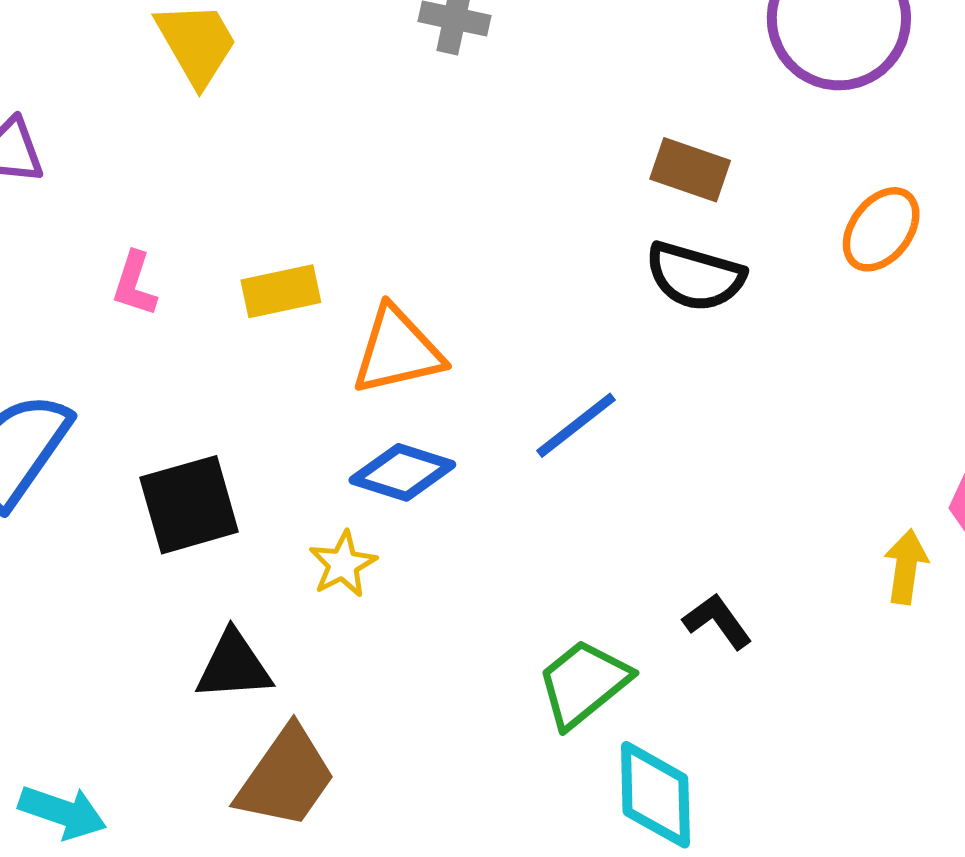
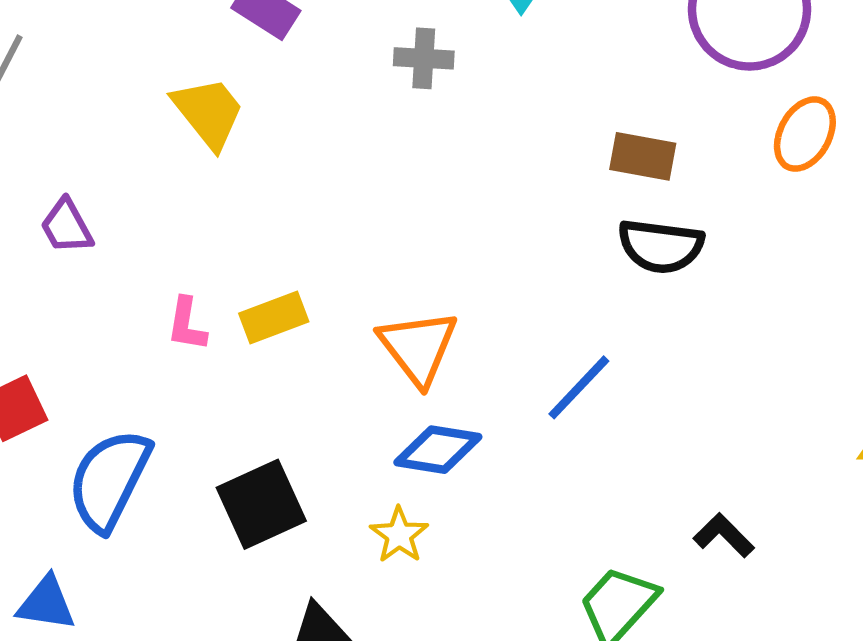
orange ellipse: (881, 229) -> (805, 134), moved
yellow rectangle: (281, 291) -> (274, 318), moved
orange triangle: (397, 351) -> (418, 347), turned -46

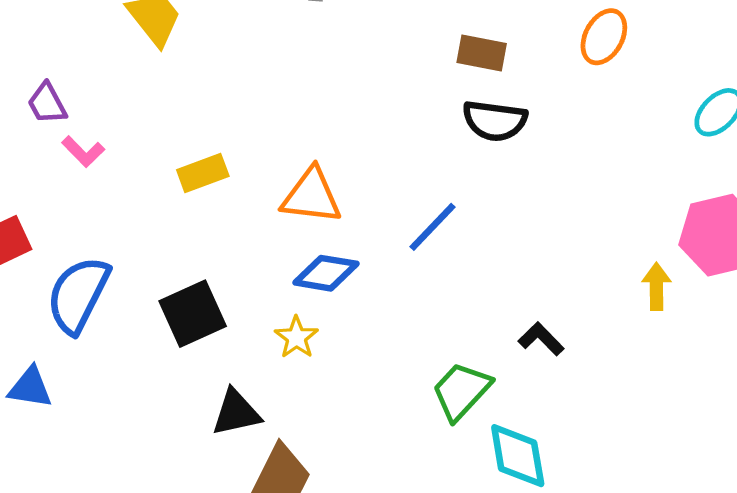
pink L-shape: (187, 324) -> (83, 152), moved, turned -54
orange triangle: (418, 347) -> (311, 196), turned -46

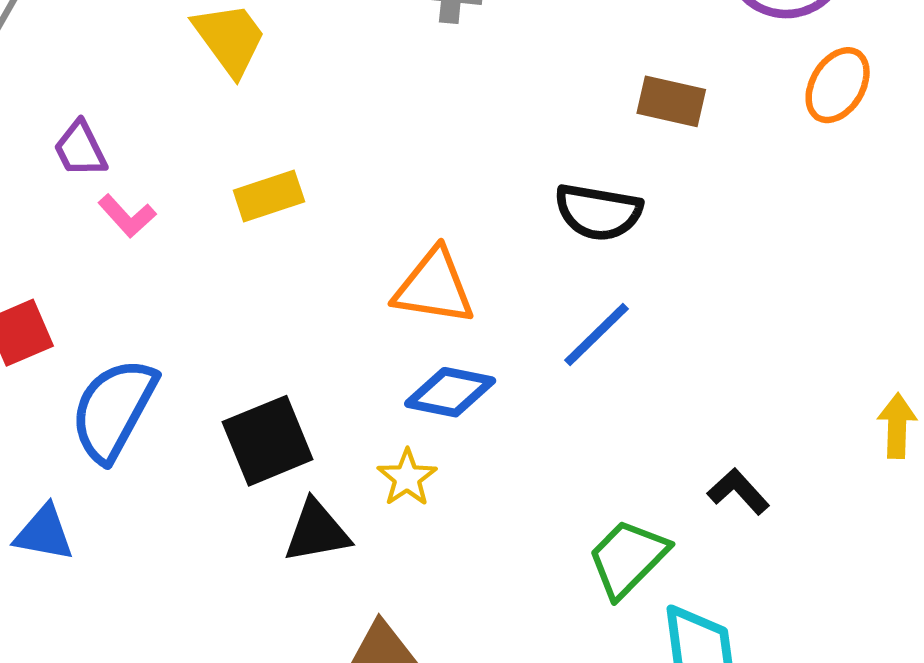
black semicircle: (495, 121) -> (598, 212), moved
yellow rectangle: (203, 173) -> (269, 196), moved
black triangle: (236, 413) -> (317, 531), moved

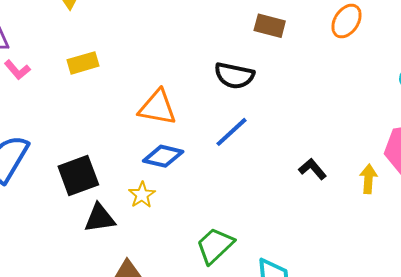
black L-shape: (738, 491) -> (313, 169), moved
green trapezoid: (628, 558) -> (215, 246), moved

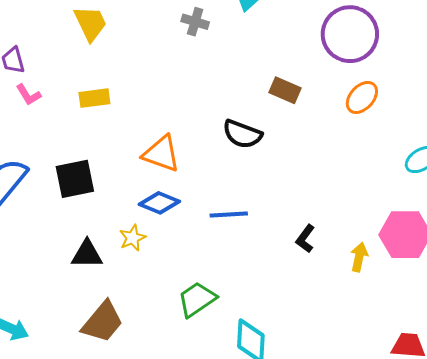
blue line: (232, 132) -> (229, 214), moved, turned 30
black L-shape: (313, 169) -> (305, 239), turned -112
black square: (78, 176) -> (75, 179), moved

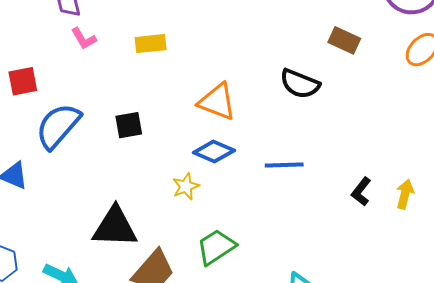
black square: (75, 179) -> (129, 125), size x0.7
black triangle: (87, 254) -> (115, 227), moved, size x1.4
yellow arrow: (359, 257) -> (405, 194), moved
green trapezoid: (197, 299) -> (216, 247), moved

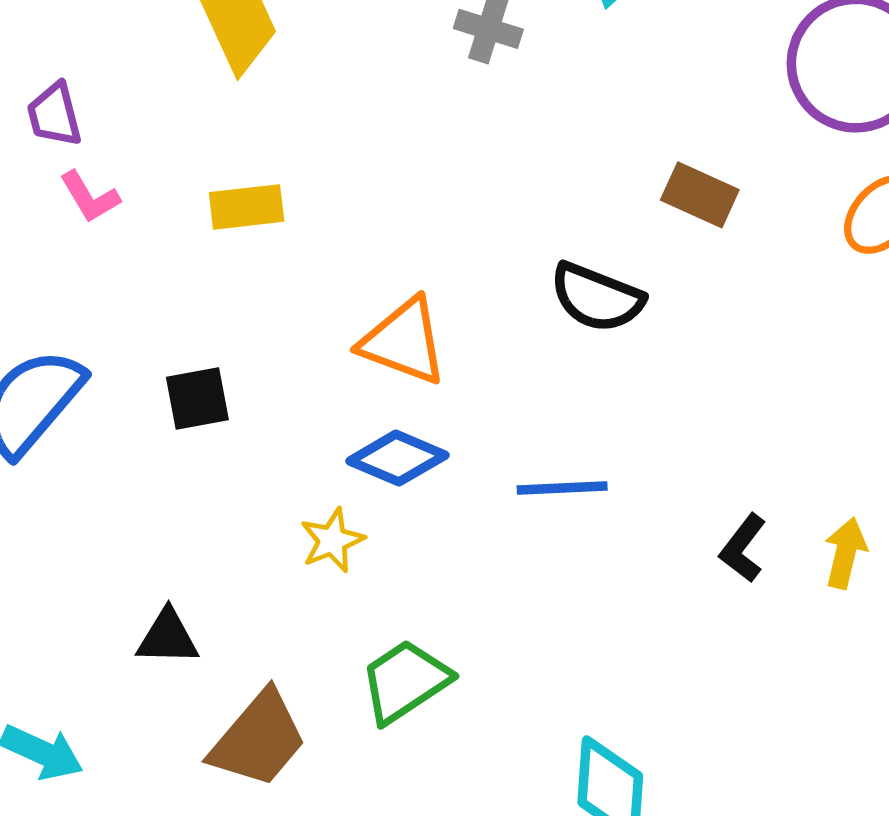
black triangle: (115, 227) -> (168, 637), size x0.6

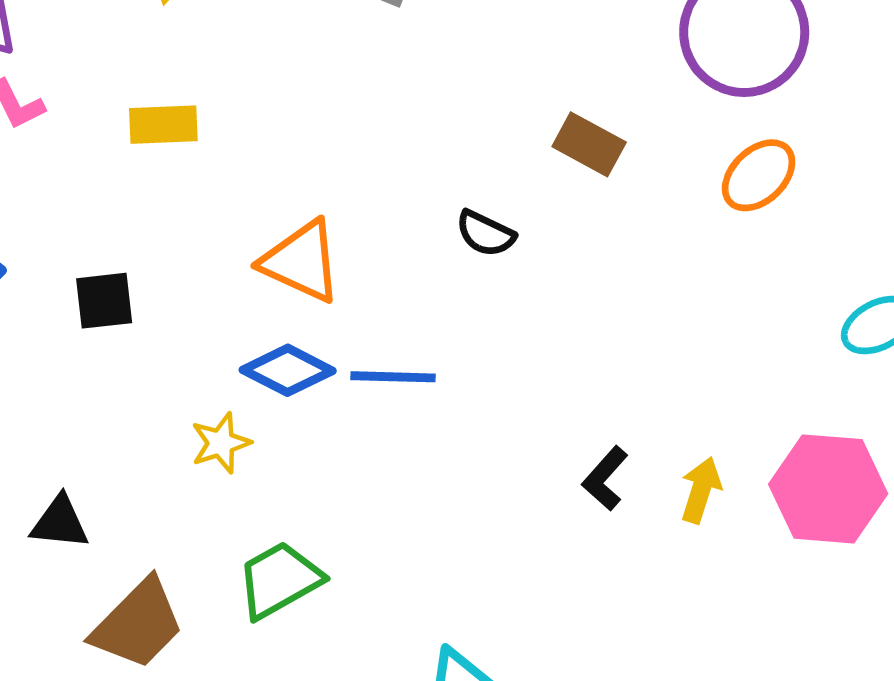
black semicircle: (597, 298) -> (485, 234), size x0.7
blue line: (562, 488) -> (393, 377), moved

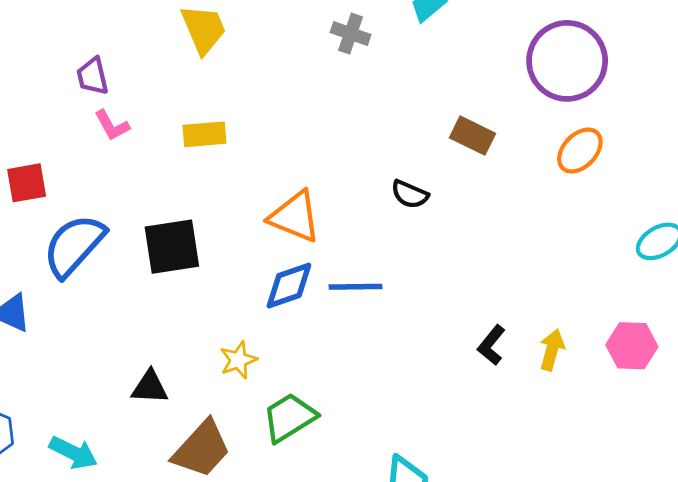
black square: (104, 301) -> (172, 247), size x1.5
blue diamond: (288, 370) -> (289, 285), turned -44
yellow star: (221, 443) -> (238, 360), moved
pink hexagon: (828, 489) -> (632, 346), size x0.7

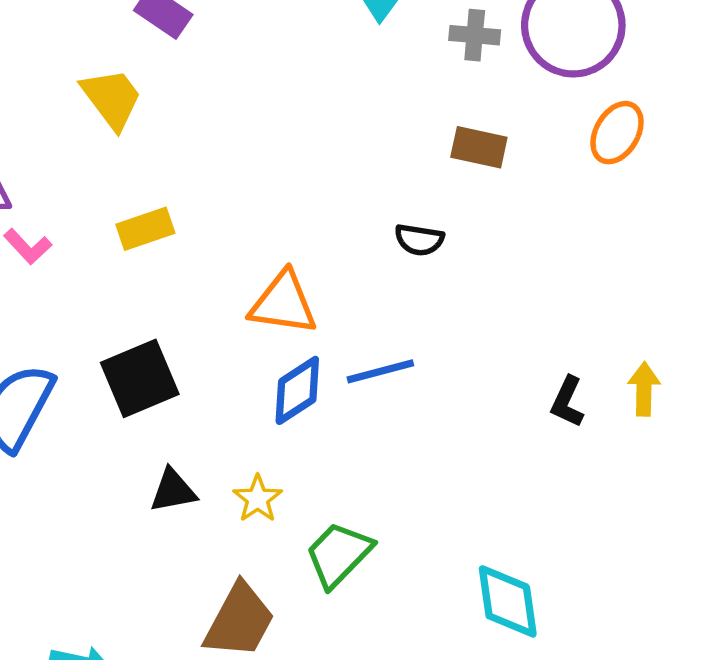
gray cross: (351, 34) -> (475, 35), moved
black triangle: (150, 387) -> (173, 491), moved

